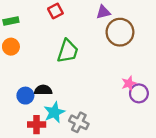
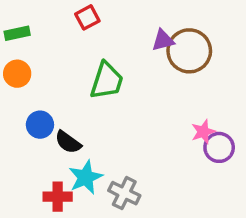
purple triangle: (103, 12) -> (163, 40), moved
black semicircle: (43, 90) -> (68, 142), turned -144
blue circle: (25, 96) -> (40, 125), moved

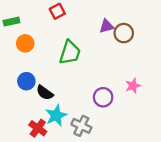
brown circle: (189, 51) -> (124, 33), size x0.7
orange circle: (17, 74) -> (25, 43), moved
purple circle: (219, 147) -> (103, 97), moved
red cross: (58, 197) -> (38, 128), turned 36

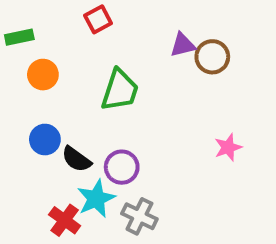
purple circle: (103, 97) -> (122, 167), moved

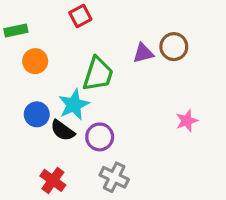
purple triangle: (183, 45) -> (143, 53), moved
cyan star: (96, 199) -> (74, 105), moved

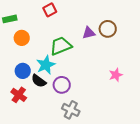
green trapezoid: (98, 74) -> (61, 46), turned -130
red cross: (53, 180) -> (19, 95), moved

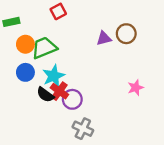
green trapezoid: (61, 46) -> (44, 48), moved
blue circle: (23, 71) -> (25, 72), moved
red cross: (19, 95) -> (59, 91), moved

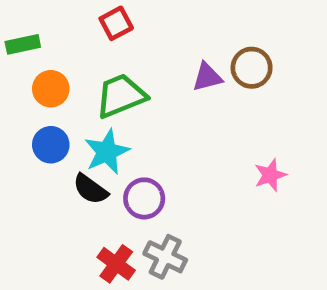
green trapezoid: (44, 48) -> (121, 96), moved
red cross: (59, 91) -> (116, 264), moved

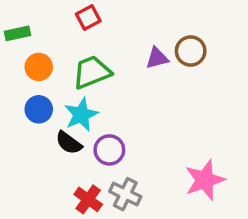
pink star: (270, 175) -> (205, 180), moved, size x1.6

